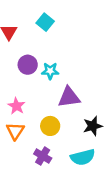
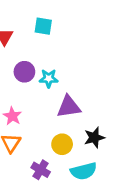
cyan square: (45, 22) -> (43, 26), turned -30
yellow circle: (50, 126) -> (62, 144), moved

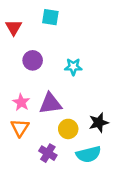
cyan star: (49, 78) -> (73, 67), moved
purple triangle: (69, 107) -> (50, 104), moved

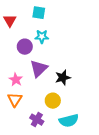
cyan star: (73, 67) -> (42, 37), moved
purple triangle: (50, 104) -> (39, 69), moved, turned -36
black star: (99, 123) -> (63, 78), moved

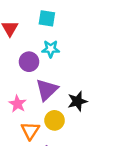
orange triangle: (15, 100) -> (30, 131), moved
yellow circle: (53, 101) -> (55, 120), moved

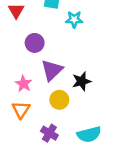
cyan star: (51, 49) -> (74, 19), moved
orange triangle: (30, 131) -> (21, 110), moved

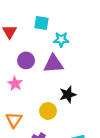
purple triangle: (52, 70) -> (53, 64), moved, turned 40
pink star: (23, 84) -> (15, 84), moved

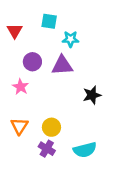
black star: (68, 95) -> (92, 95), moved
yellow circle: (48, 111) -> (51, 127), moved

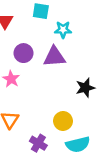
yellow circle: (51, 127) -> (63, 121), moved

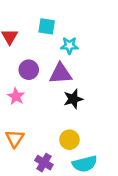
black star: (85, 88) -> (73, 99), moved

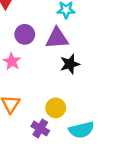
yellow circle: (69, 140) -> (56, 108), moved

